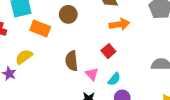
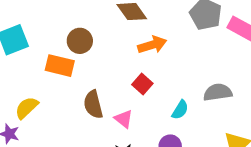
orange rectangle: (40, 28) -> (60, 66), moved
cyan semicircle: (114, 79) -> (180, 110), moved

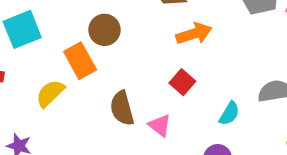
orange rectangle: (60, 66) -> (80, 61), turned 48
yellow semicircle: (27, 108) -> (50, 93), moved

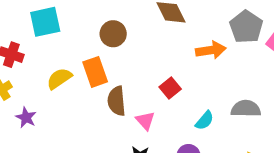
orange arrow: (194, 34) -> (211, 50), moved
orange rectangle: (80, 61) -> (95, 72), moved

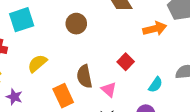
orange rectangle: (95, 72) -> (63, 96), moved

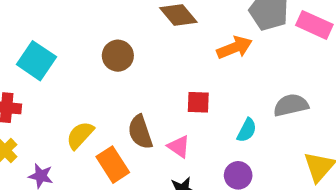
cyan square: (22, 20) -> (36, 61), turned -30
red square: (126, 62) -> (198, 102), turned -35
yellow semicircle: (37, 63) -> (80, 135), moved

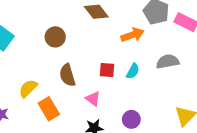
gray semicircle: (291, 105) -> (168, 62), moved
cyan semicircle: (247, 130) -> (133, 71), moved
brown semicircle: (140, 132) -> (67, 75), moved

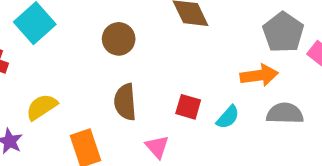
orange arrow: (132, 35) -> (259, 75), moved
yellow semicircle: (28, 89) -> (42, 107), moved

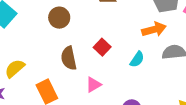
red square: (188, 107) -> (102, 47), moved, turned 35
pink triangle: (157, 147) -> (93, 85), turned 49

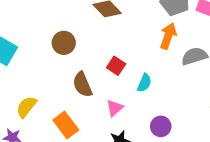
orange arrow: (154, 29) -> (168, 36), turned -45
cyan semicircle: (137, 59) -> (144, 83), moved

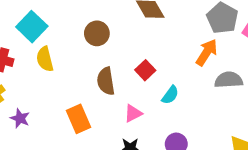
yellow semicircle: (26, 107) -> (45, 59), moved, turned -65

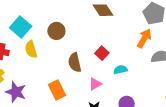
brown circle: (97, 33) -> (56, 31), moved
cyan semicircle: (170, 95) -> (120, 70), turned -136
purple star: (20, 118) -> (16, 92), size x1.5

